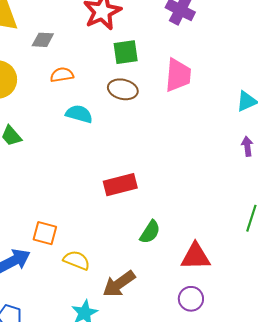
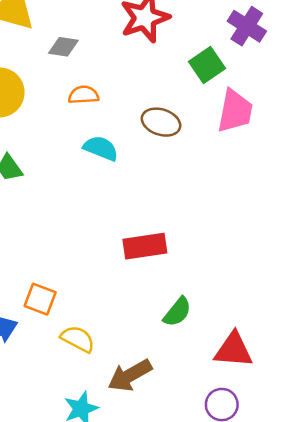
green square: (126, 52) -> (207, 65), moved, turned -32

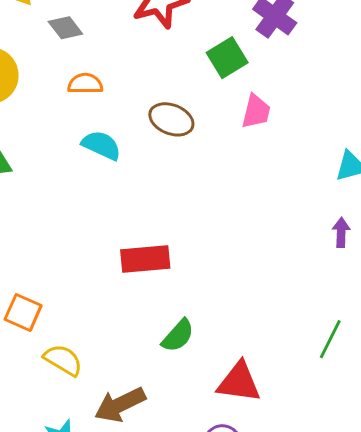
gray diamond: (63, 47) -> (65, 28), turned 40
pink trapezoid: (235, 111) -> (256, 112), size x0.7

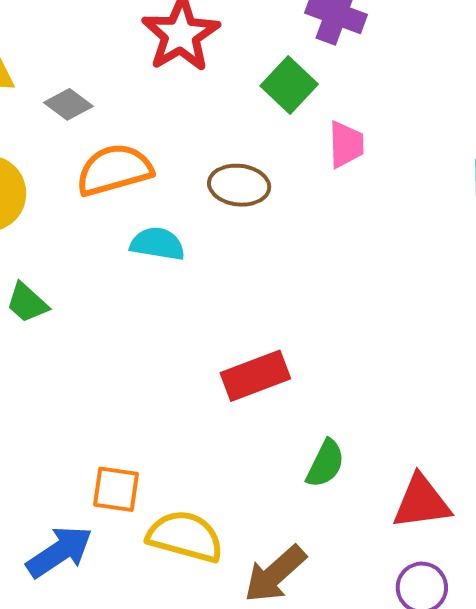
orange semicircle: (85, 84) -> (114, 170), size x1.6
yellow semicircle: (63, 360) -> (185, 536), size x1.4

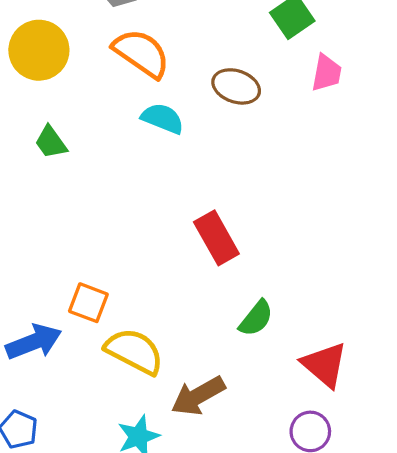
orange semicircle: (114, 170) -> (141, 53), turned 38
red rectangle: (255, 376) -> (216, 238), turned 69
red triangle: (422, 502) -> (325, 365), turned 36

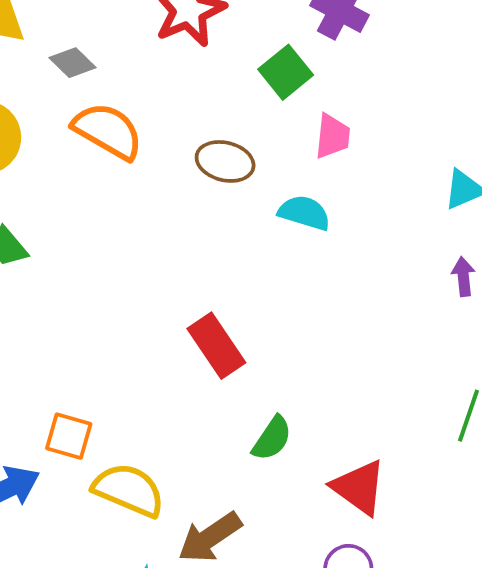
cyan semicircle: (163, 118) -> (304, 213), moved

